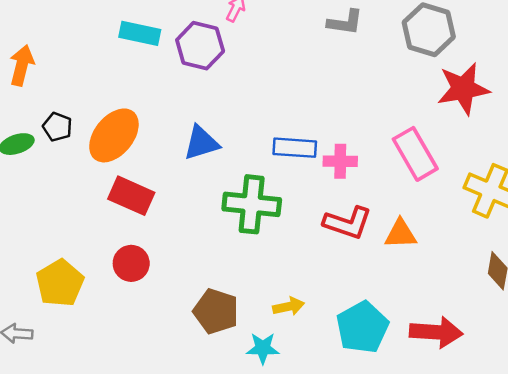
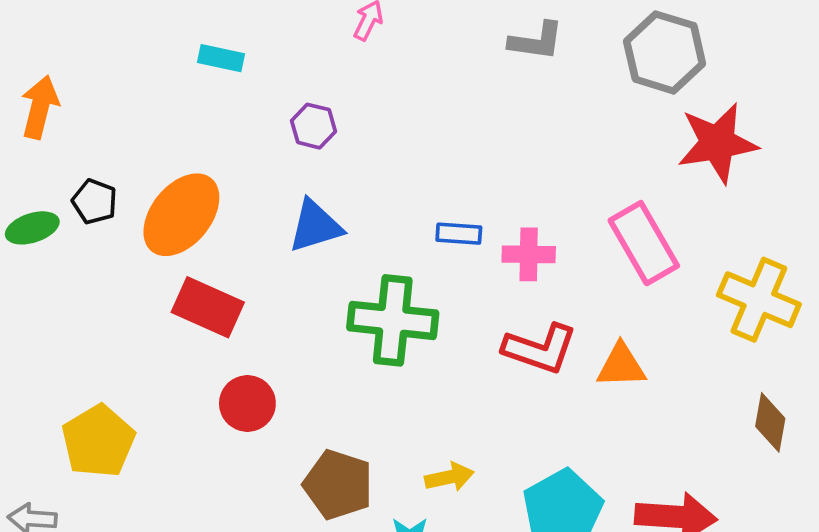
cyan rectangle: (140, 33) -> (221, 58), size x0.7
purple hexagon: (200, 46) -> (313, 126), moved, size x0.6
blue rectangle: (295, 148) -> (459, 234), size x0.7
red circle: (131, 263) -> (247, 403), moved

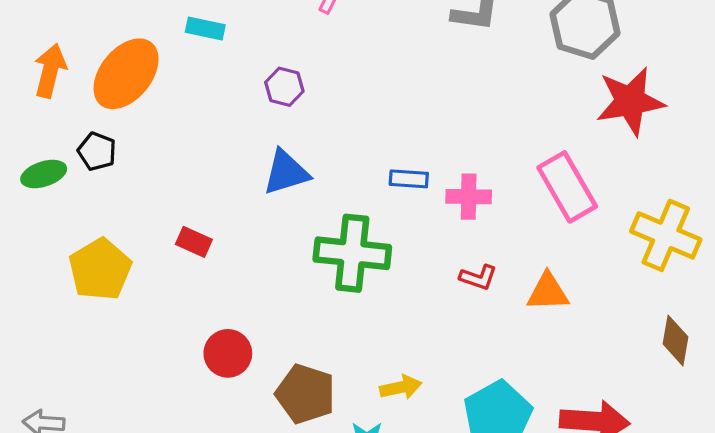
orange ellipse: (181, 215) -> (126, 74), moved
red rectangle: (208, 307) -> (194, 242), size x0.6
red L-shape: (540, 349) -> (478, 277), size x0.6
red circle: (247, 403) -> (228, 353), moved
yellow pentagon: (98, 441) -> (100, 269), moved

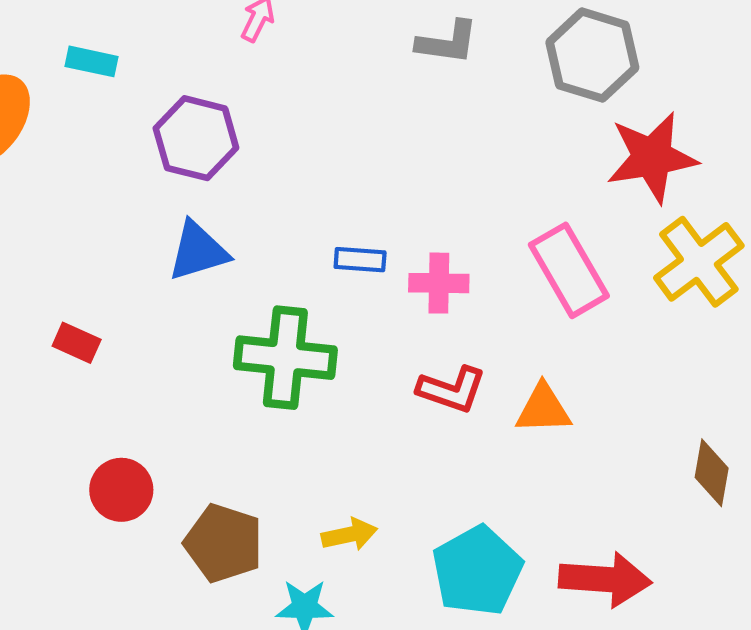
purple hexagon: (284, 87) -> (196, 138), size x1.6
yellow cross: (666, 235) -> (699, 262), moved, turned 30
red L-shape: (478, 277) -> (452, 390), size x1.4

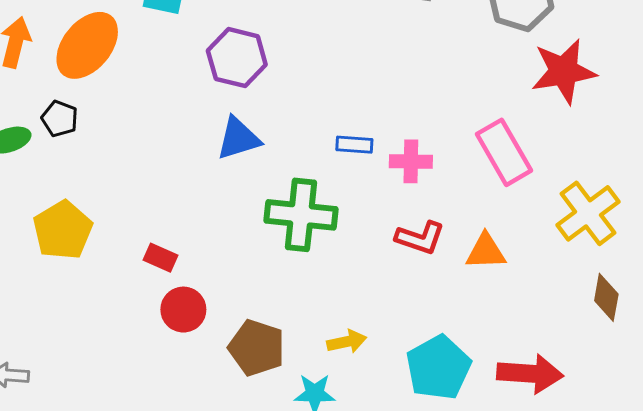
yellow cross: (699, 262) -> (588, 213), moved
red rectangle: (77, 343) -> (160, 258), moved

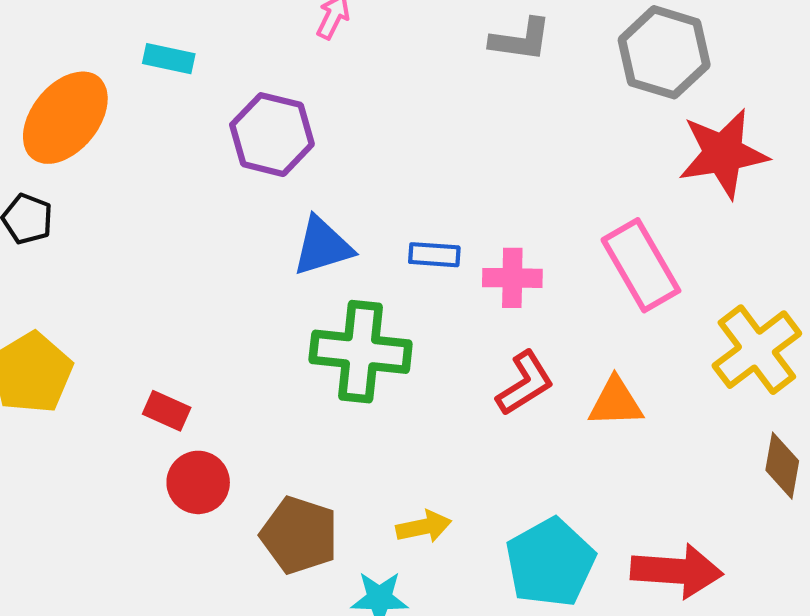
blue triangle: (238, 139) -> (323, 246), moved
red L-shape: (420, 238) -> (525, 383), turned -51

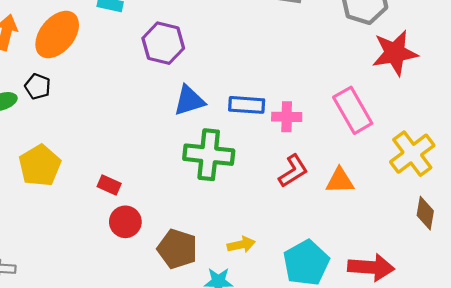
blue rectangle: (434, 255) -> (247, 105), size x1.4

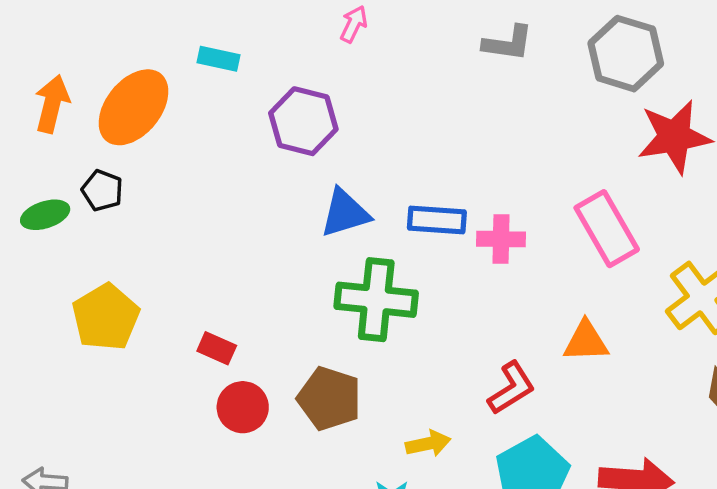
red L-shape: (293, 171) -> (511, 388), moved
brown pentagon: (177, 249) -> (329, 399), moved

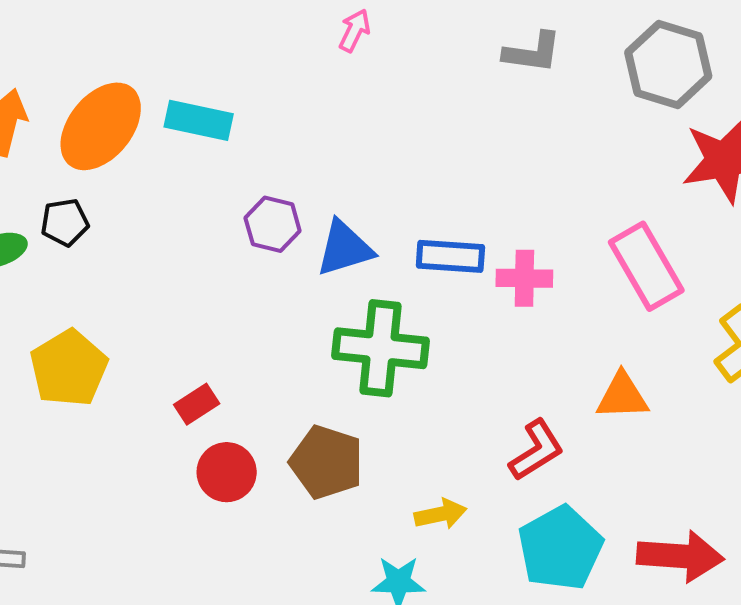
cyan rectangle: (218, 59) -> (199, 120), moved, size x1.4
purple hexagon: (303, 121) -> (273, 224), moved, size x0.7
black pentagon: (102, 191) -> (65, 222), turned -30
red rectangle: (217, 348) -> (197, 404), turned -57

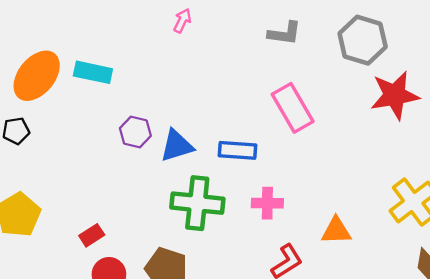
pink rectangle: (646, 266) -> (293, 108), moved
pink cross: (524, 278) -> (267, 203), moved

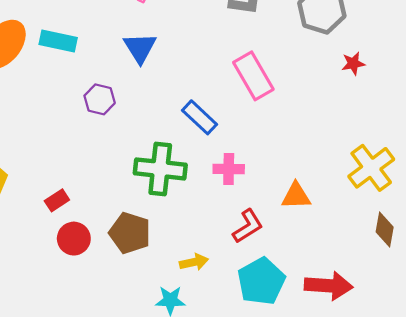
red star: (395, 95) -> (353, 63), size x0.5
blue triangle: (177, 146) -> (140, 48), moved, turned -45
blue rectangle: (237, 150) -> (199, 117), turned 39

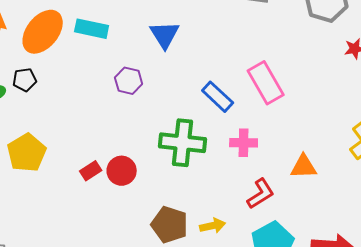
pink rectangle: (253, 76) -> (266, 83), moved
brown pentagon: (130, 233) -> (170, 225), moved
red circle: (74, 239) -> (122, 171), moved

